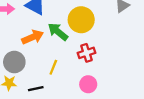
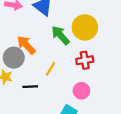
orange arrow: (33, 37) -> (26, 45), moved, turned -120

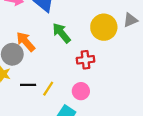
yellow circle: (85, 27) -> (104, 27), moved
yellow line: (51, 69) -> (48, 89), moved

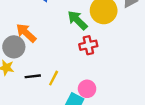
green arrow: (61, 33) -> (77, 20), moved
pink circle: (81, 91) -> (87, 89), moved

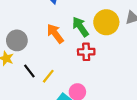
orange arrow: (26, 33) -> (55, 34), moved
black line: (33, 76) -> (29, 71), turned 48

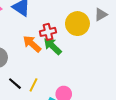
green arrow: (80, 27) -> (53, 46), moved
red cross: (86, 52) -> (48, 32), moved

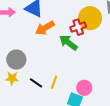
red cross: (48, 32) -> (78, 27), moved
orange arrow: (32, 44) -> (45, 28), moved, turned -66

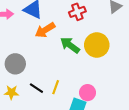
yellow circle: (90, 18) -> (97, 45), moved
red cross: (78, 27) -> (77, 12), moved
yellow star: (12, 78) -> (11, 92), moved

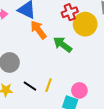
orange arrow: (45, 30) -> (38, 30), turned 84
yellow circle: (97, 45) -> (85, 24), moved

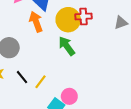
yellow circle: (85, 24) -> (68, 20), moved
orange arrow: (38, 30) -> (36, 22), moved

